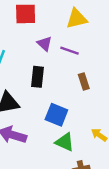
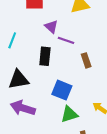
purple line: (69, 51) -> (66, 40), moved
green triangle: (65, 142) -> (69, 114), turned -42

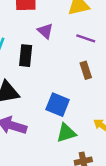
purple line: (66, 40) -> (86, 38), moved
black rectangle: (45, 56) -> (26, 56), moved

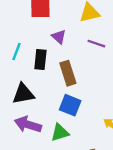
brown rectangle: (86, 70) -> (68, 73), moved, size x1.5
green triangle: (66, 133) -> (60, 133), moved

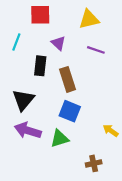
cyan line: (16, 52) -> (16, 42), moved
black triangle: (23, 94) -> (23, 100), turned -40

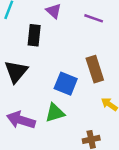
brown rectangle: (67, 79) -> (95, 69), moved
purple arrow: (28, 131) -> (21, 120), moved

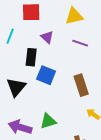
blue square: (66, 84) -> (46, 75), moved

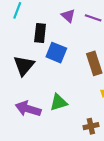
purple triangle: (47, 37) -> (68, 16), moved

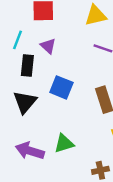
purple triangle: (68, 16) -> (48, 46), moved
black rectangle: (40, 33) -> (27, 65), moved

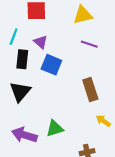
blue square: (61, 87) -> (51, 65), moved

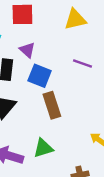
purple line: (89, 44) -> (82, 63), moved
brown rectangle: (90, 90) -> (52, 105), moved

